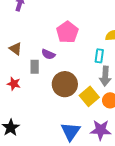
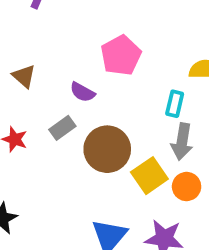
gray rectangle: (35, 67) -> (62, 128), moved, turned 48

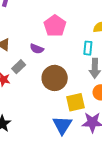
gray rectangle: (62, 128) -> (19, 67), moved
yellow square: (149, 176) -> (75, 102), moved, turned 30

